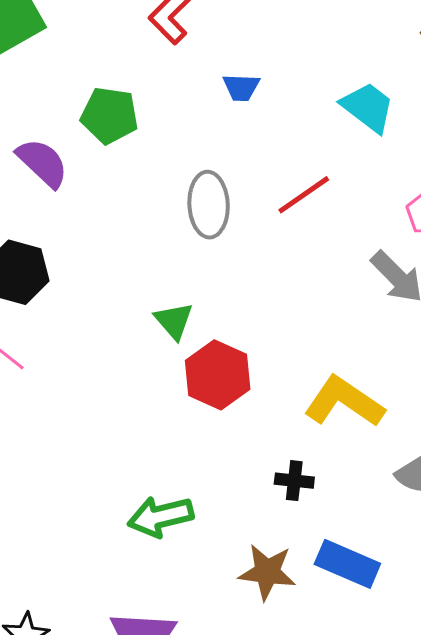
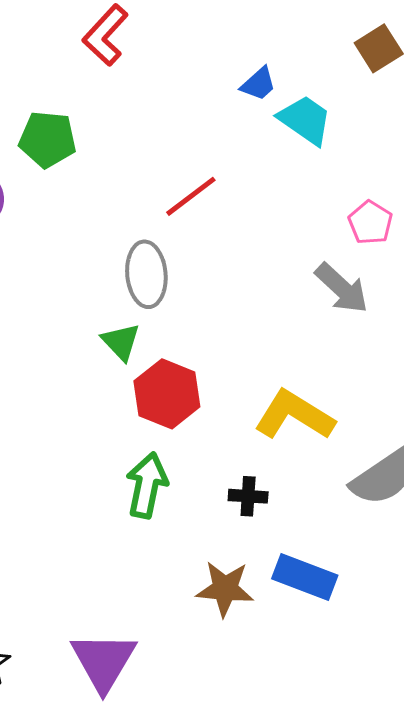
blue trapezoid: (241, 87) -> (258, 84), moved, turned -42
red line: (304, 195) -> (191, 196), moved
gray ellipse: (209, 205) -> (146, 274), moved
green arrow: (160, 517) -> (147, 485), moved, turned 118

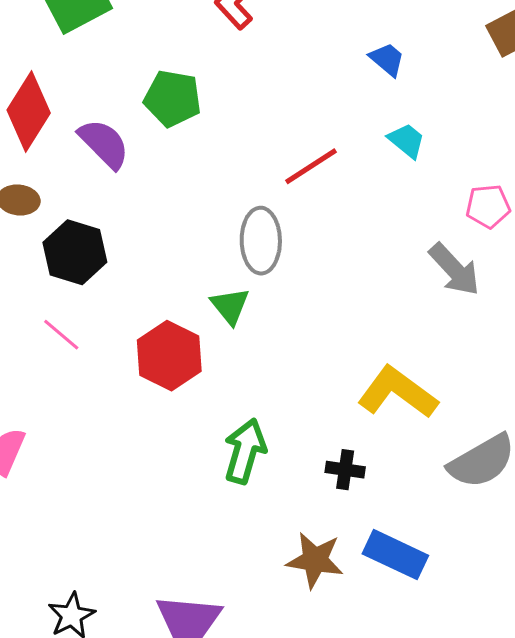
blue trapezoid: (258, 84) -> (387, 59), turned -102
cyan trapezoid: (305, 120) -> (407, 141), moved, size x0.7
pink pentagon: (370, 223) -> (488, 206), turned 30
red hexagon: (167, 394) -> (169, 356), moved

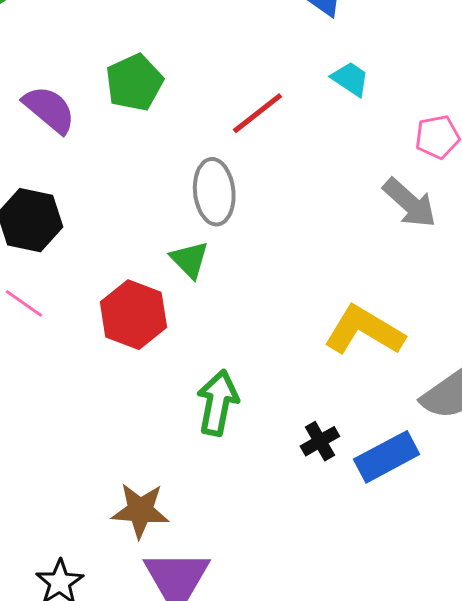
green pentagon: (173, 98) -> (134, 82), moved, turned -30
black cross: (345, 470) -> (320, 441), moved, turned -33
blue rectangle: (395, 555) -> (387, 457), moved, turned -48
brown star: (315, 560) -> (140, 510), moved

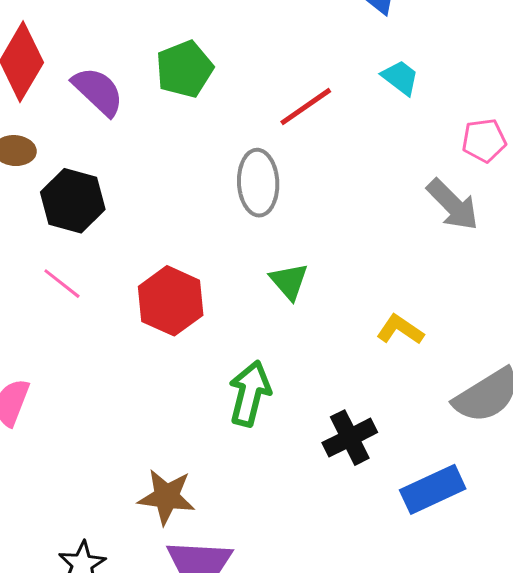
green triangle: (190, 260) -> (289, 281), moved
yellow L-shape: (364, 331) -> (400, 330), size x0.6
black cross: (320, 441) -> (350, 438), size x1.4
blue rectangle: (387, 457) -> (433, 489), moved

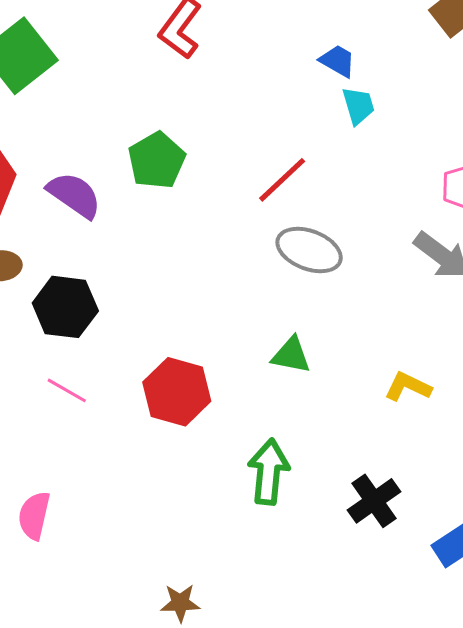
cyan trapezoid: (400, 78) -> (358, 106), moved, turned 45
gray ellipse: (258, 183) -> (309, 250), moved, turned -58
green triangle: (289, 281) -> (291, 355), turned -30
brown star: (167, 497) -> (180, 603), moved, size x0.7

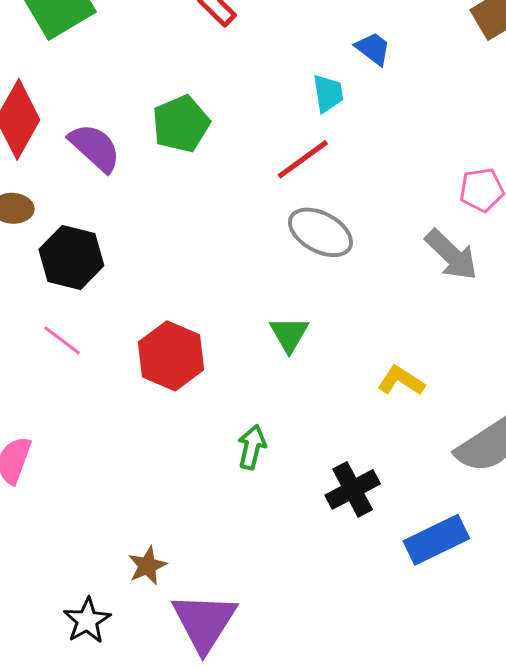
cyan trapezoid: (358, 106) -> (328, 93), moved
green triangle: (291, 355) -> (289, 334), turned 42
green arrow: (269, 472) -> (252, 447), size x0.7
brown star: (180, 603) -> (147, 566), turned -30

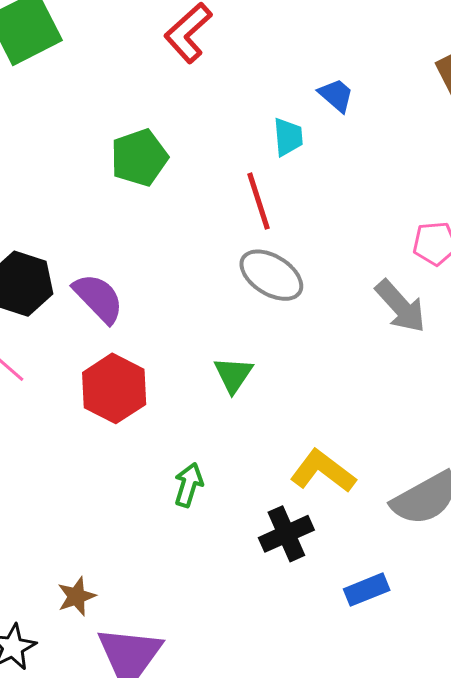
purple semicircle: (95, 148) -> (98, 298), moved
red line: (303, 159) -> (259, 201), turned -76
yellow L-shape: (401, 381) -> (323, 471), moved, size x1.4
blue rectangle: (436, 540) -> (367, 590), size x0.7

